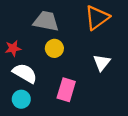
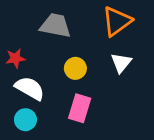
yellow circle: (54, 48) -> (75, 68), moved
white triangle: (102, 63) -> (121, 63), moved

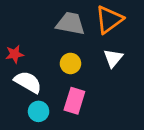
gray trapezoid: (55, 26) -> (70, 24), moved
cyan circle: (25, 120) -> (39, 111), moved

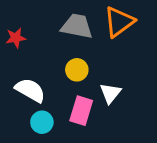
red star: (15, 54) -> (16, 38), moved
white triangle: (113, 58) -> (110, 93), moved

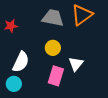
white semicircle: (30, 90) -> (21, 62), turned 85
cyan circle: (42, 122) -> (14, 84), moved

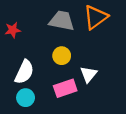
pink rectangle: (56, 76) -> (65, 88), turned 54
cyan circle: (14, 84) -> (26, 98), moved

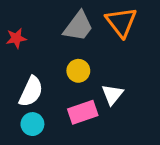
orange triangle: (95, 17) -> (121, 22), turned -32
gray trapezoid: (62, 21) -> (78, 26), turned 116

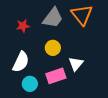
red star: (16, 38) -> (23, 26), moved
cyan circle: (32, 124) -> (30, 84), moved

